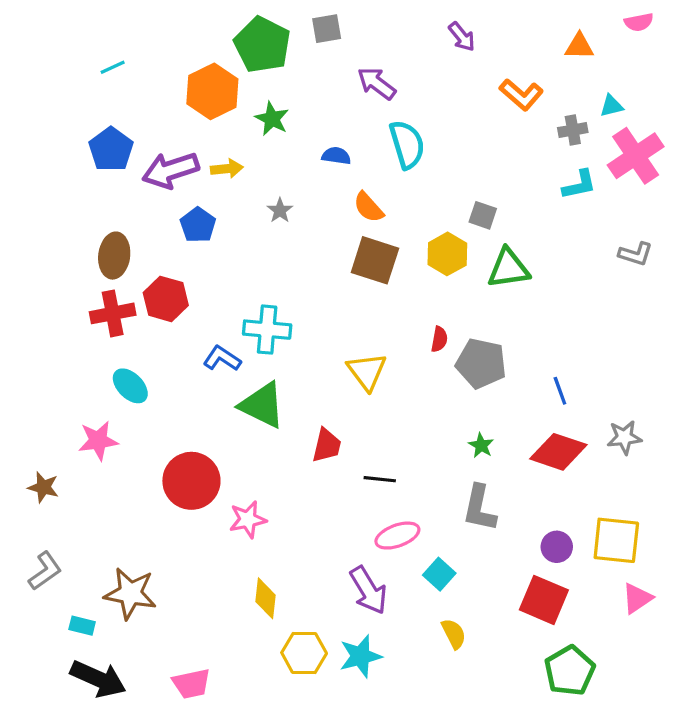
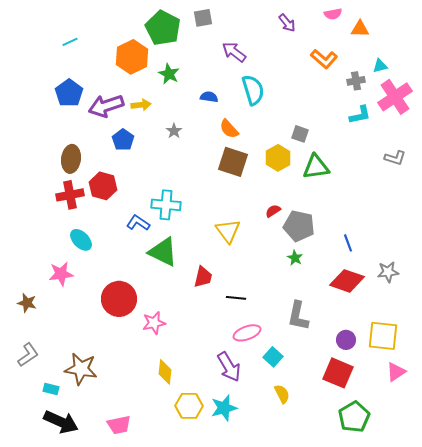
pink semicircle: (639, 22) -> (333, 14), moved
red semicircle: (439, 339) -> (273, 211), turned -133
green star: (481, 445) -> (295, 258), moved

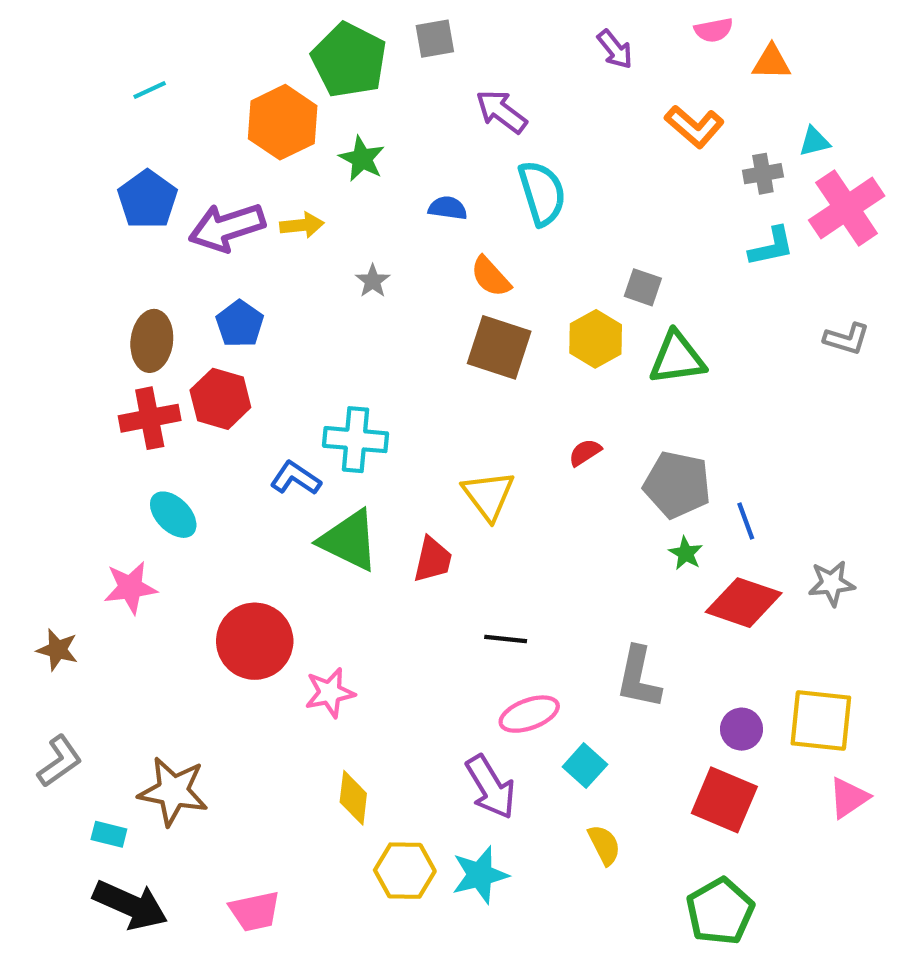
blue pentagon: (123, 140) -> (240, 324), moved
gray pentagon: (299, 226) -> (677, 485), moved
green star: (295, 258) -> (686, 553), moved
red trapezoid: (203, 277) -> (433, 560), moved
green pentagon: (354, 417) -> (720, 911), moved

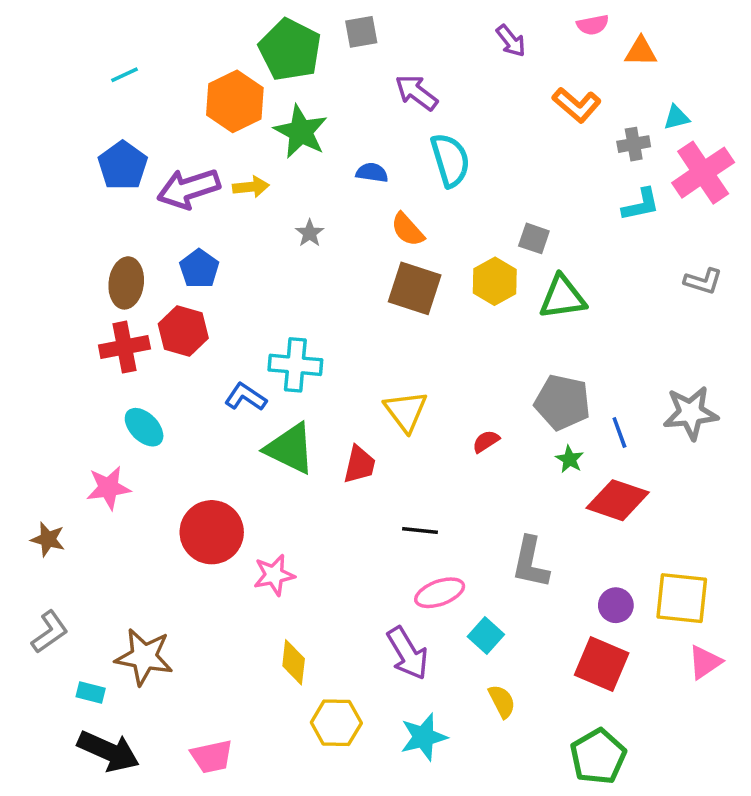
green star: (362, 159) -> (301, 132), size x1.4
red semicircle: (585, 452) -> (486, 441), moved
gray star: (832, 583) -> (691, 413), moved, size x1.4
cyan star: (480, 875) -> (424, 737), moved

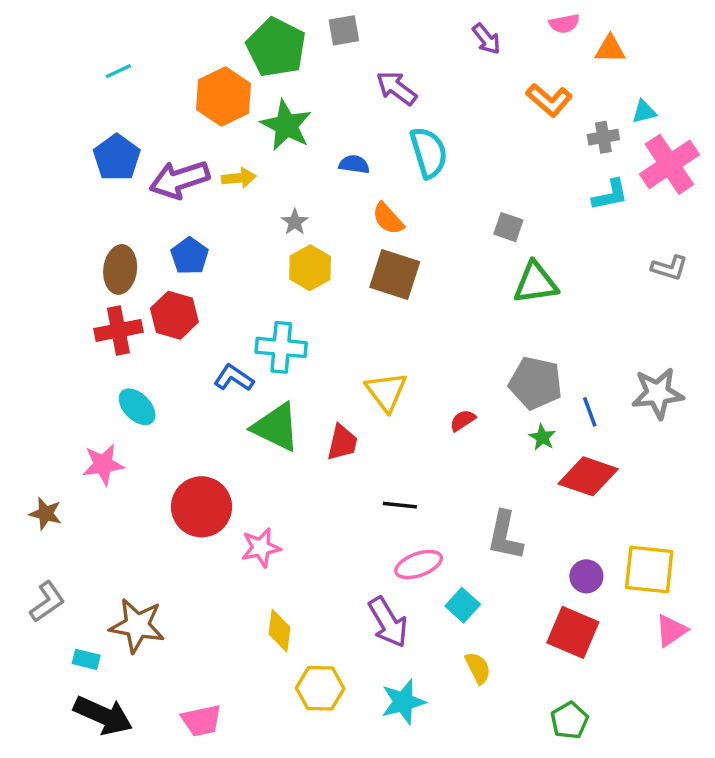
yellow hexagon: (495, 281) -> (310, 268), moved
green pentagon: (598, 757) -> (569, 720), size x0.7

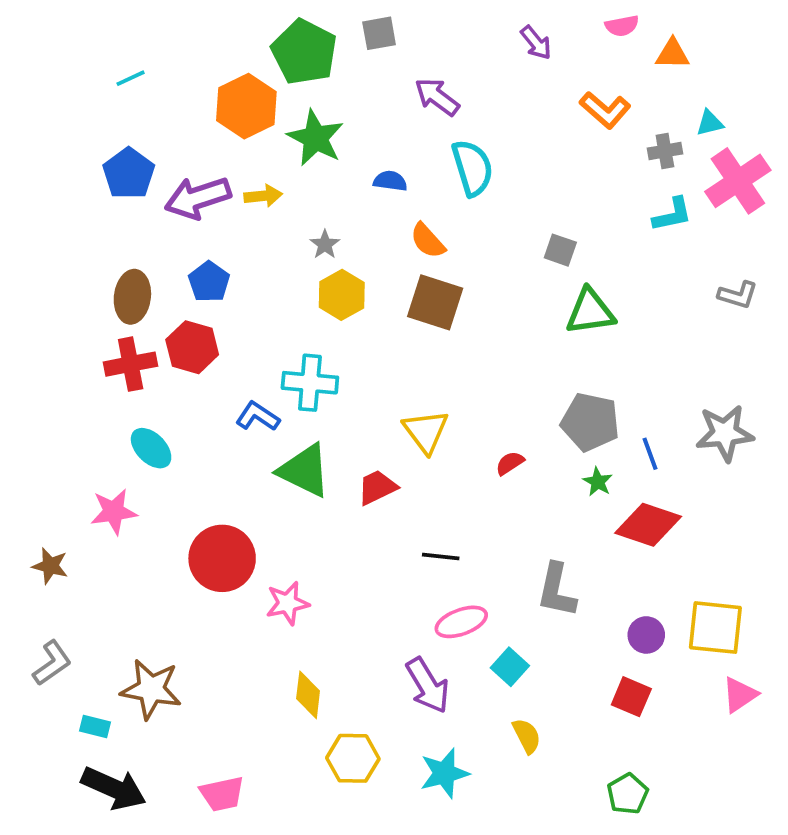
red trapezoid: (342, 442) -> (377, 487), turned -129
red square: (573, 632) -> (631, 697), size x0.7

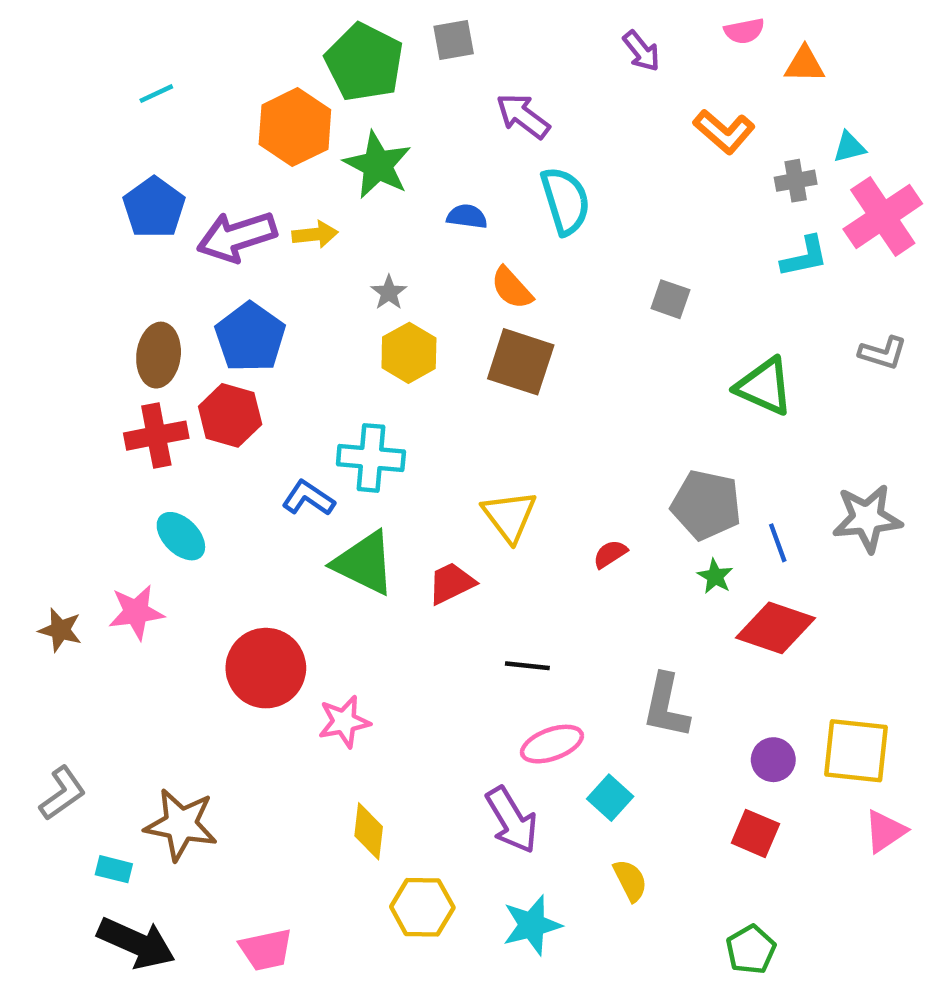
blue pentagon: (209, 282) -> (250, 337), size x1.4
green triangle: (590, 312) -> (764, 386), moved, turned 32
brown star: (50, 566) -> (60, 630), moved

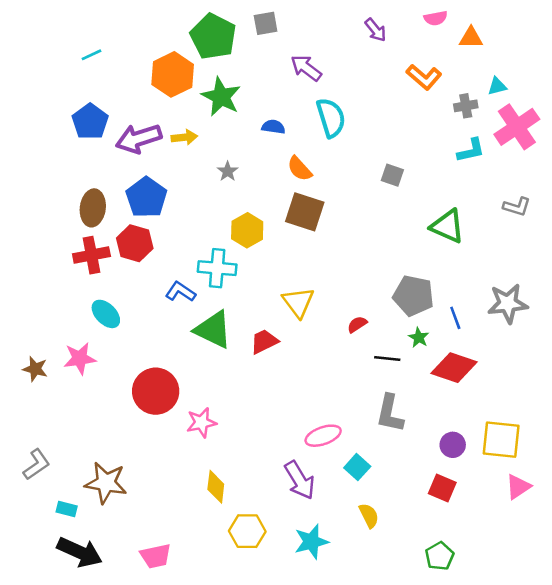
yellow hexagon: (409, 353) -> (247, 230), moved
black line: (527, 666) -> (387, 358), moved

